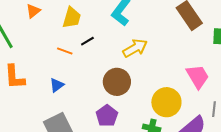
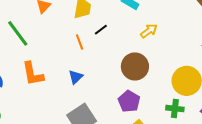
yellow arrow: (135, 48) -> (149, 31), size x0.7
orange line: (65, 51) -> (80, 42), turned 56

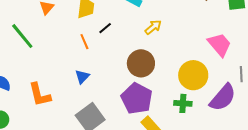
orange L-shape: (33, 74) -> (40, 95), moved
purple pentagon: (129, 101) -> (137, 98), size x1.4

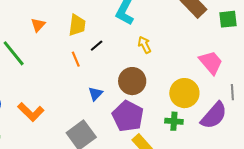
yellow arrow: (153, 27) -> (144, 45), turned -78
blue triangle: (82, 77) -> (95, 94), moved
orange L-shape: (40, 95) -> (31, 112), turned -32

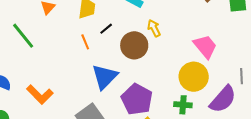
pink trapezoid: (211, 63) -> (205, 47), moved
brown circle: (132, 81) -> (134, 45), moved
blue triangle: (95, 94) -> (105, 77), size x1.8

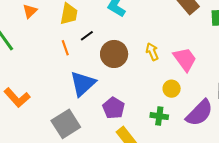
yellow arrow: (154, 28) -> (152, 52), moved
yellow circle: (194, 77) -> (172, 89), size x0.6
purple pentagon: (137, 99) -> (114, 108), size x0.7

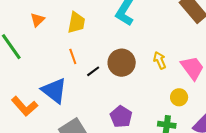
black line: (87, 36) -> (93, 71), moved
blue triangle: (83, 84) -> (54, 91), moved, turned -40

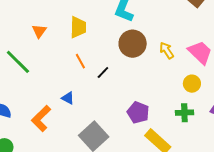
brown circle: (122, 63) -> (133, 44), moved
blue triangle: (54, 91) -> (68, 98), size x0.5
orange L-shape: (24, 106) -> (41, 118), turned 96

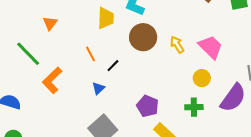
yellow trapezoid: (78, 27) -> (106, 18), moved
blue triangle: (68, 98) -> (98, 88), moved, turned 48
orange L-shape: (41, 118) -> (52, 80), moved

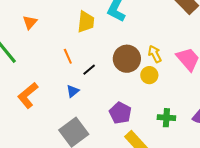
brown circle: (143, 37) -> (127, 59), moved
yellow circle: (202, 78) -> (149, 75), moved
orange L-shape: (52, 80) -> (28, 95), moved

